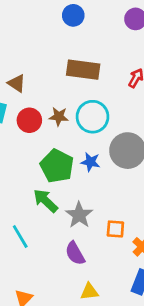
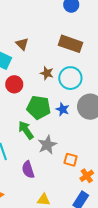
red circle: (29, 120) -> (14, 84), moved
green pentagon: (57, 166) -> (39, 107), turned -30
purple semicircle: (75, 253) -> (28, 170), moved

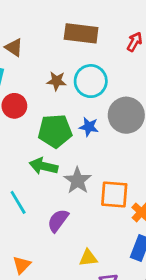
green arrow: (26, 130) -> (44, 166), turned -30
orange square: (71, 160) -> (114, 195), size x1.5
purple semicircle: (28, 170) -> (58, 221), turned 66

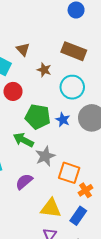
brown star: (57, 81) -> (44, 70), moved
yellow triangle: (88, 258) -> (51, 208), moved, size x1.5

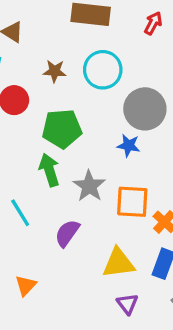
brown star: (44, 70) -> (55, 71), moved
blue star: (63, 120) -> (129, 146), moved
green arrow: (23, 140) -> (49, 170), turned 60

